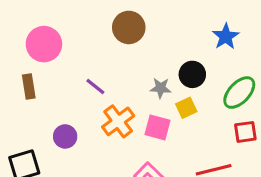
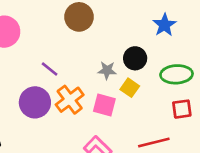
green ellipse: (239, 93) -> (176, 74), turned 44
yellow square: (186, 108) -> (130, 88), turned -30
purple circle: (65, 136) -> (35, 102), moved, size x1.5

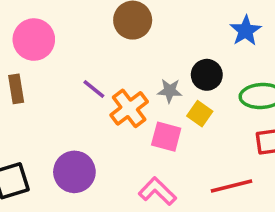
orange cross: (70, 100) -> (129, 108), moved
purple circle: (35, 102) -> (74, 172), moved

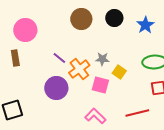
black circle: (207, 75) -> (114, 18), moved
purple circle: (74, 172) -> (56, 88), moved

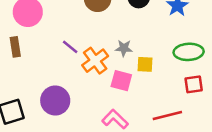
yellow square: (119, 72) -> (145, 64), turned -32
purple circle: (56, 88) -> (55, 101), moved

